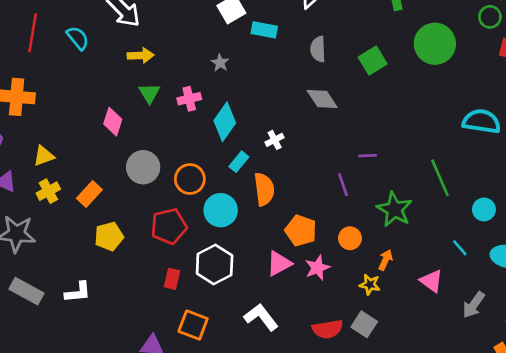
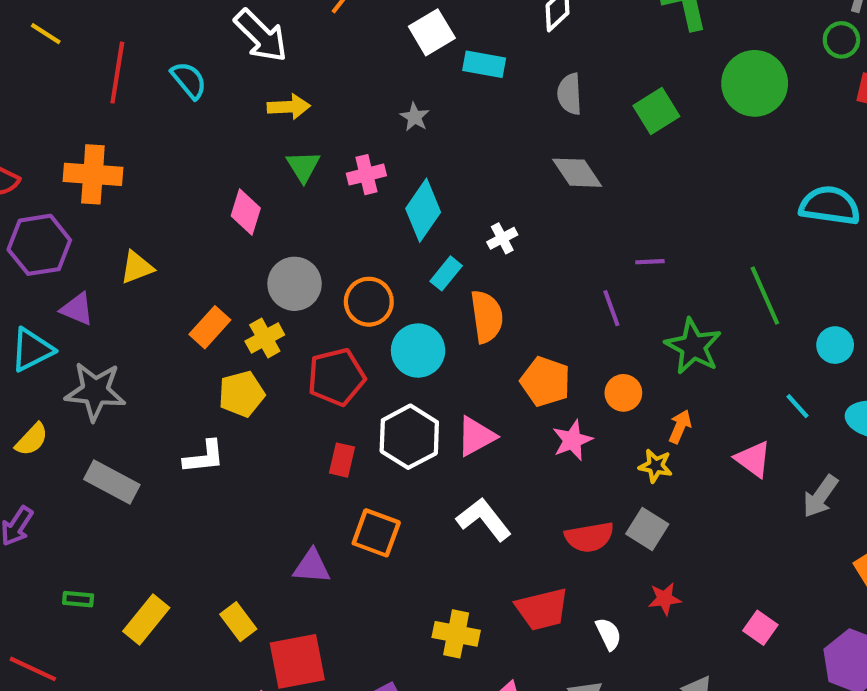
yellow cross: (48, 191) -> (265, 338), moved
pink triangle: (279, 263) -> (476, 436), moved
white L-shape: (78, 292) -> (204, 457), moved

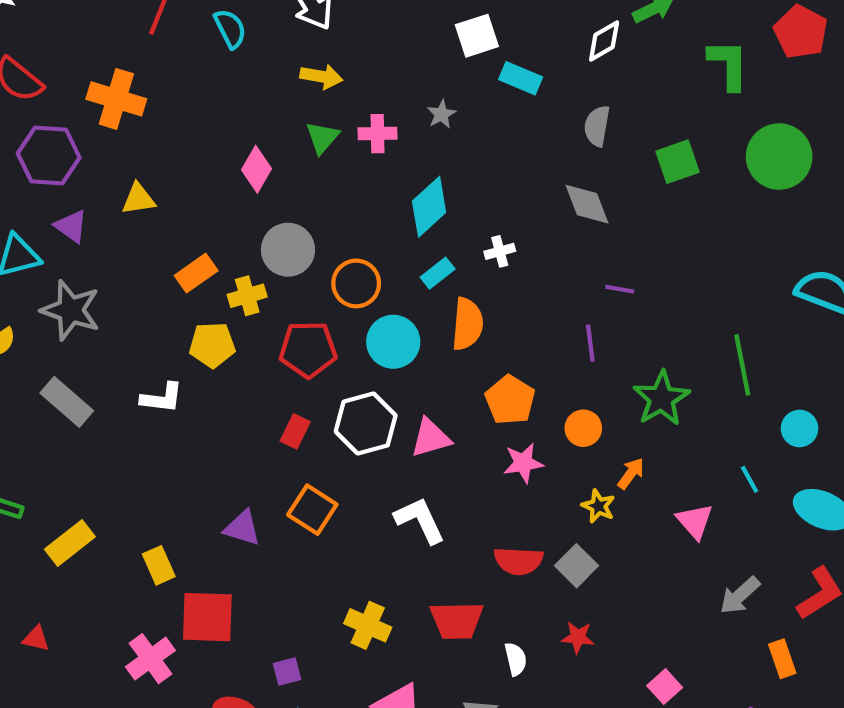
pink cross: (366, 175) -> (378, 134), moved
purple line: (650, 262) -> (620, 289), moved
gray arrow: (820, 496) -> (740, 595), moved

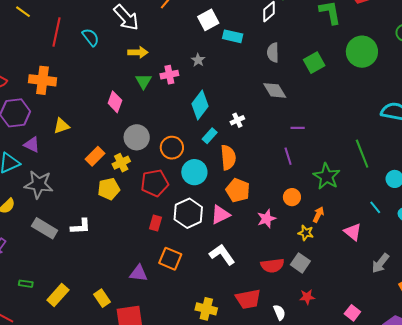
white L-shape: (162, 398) -> (81, 227), moved
orange pentagon: (510, 400) -> (238, 190), moved

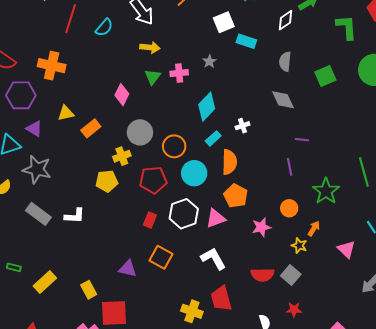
cyan semicircle: (91, 37) -> (104, 28), turned 72
orange rectangle: (95, 156) -> (91, 128), moved
red trapezoid: (248, 299) -> (221, 299), moved, turned 80

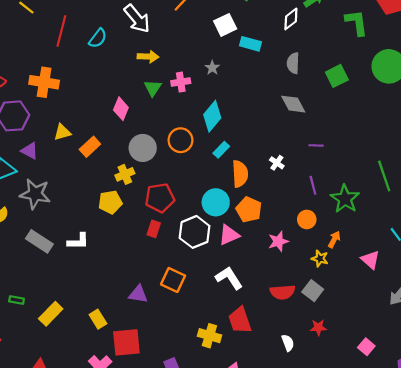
white cross: (242, 126) -> (277, 163), moved, turned -32
orange circle: (174, 146) -> (181, 140), moved
purple line: (290, 167) -> (313, 185), moved
cyan circle: (194, 173) -> (216, 202), moved
red rectangle: (150, 220) -> (154, 229), moved

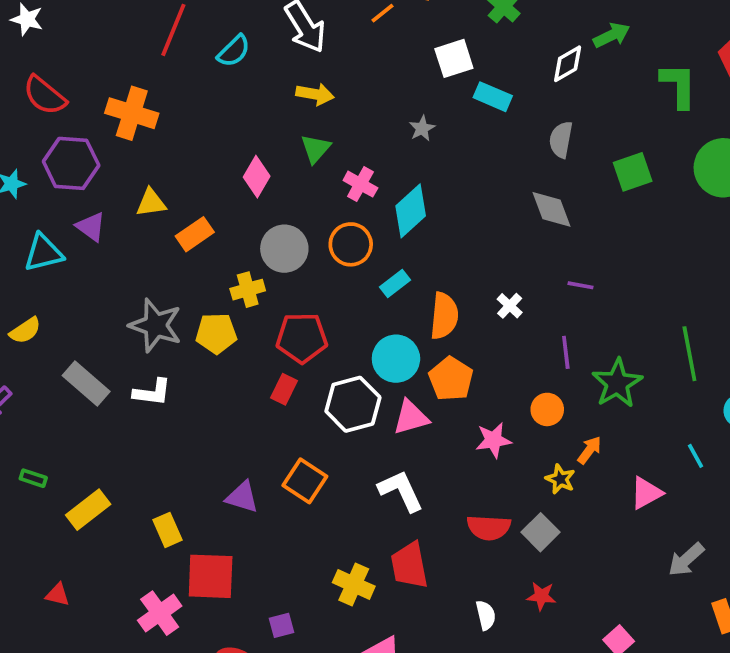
pink cross: (181, 82) -> (360, 184), moved, turned 30
cyan rectangle: (221, 150) -> (395, 283), moved
gray star: (35, 194) -> (156, 325), moved
pink triangle: (370, 260) -> (646, 493), turned 42

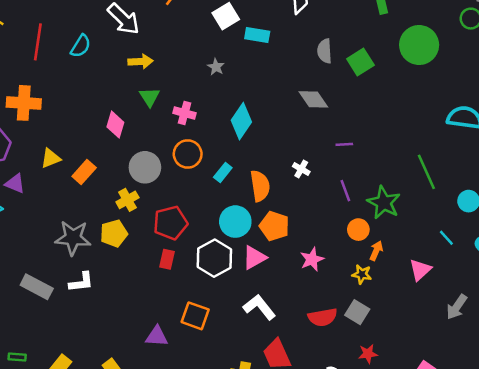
gray semicircle: (561, 140) -> (325, 51), moved
cyan diamond: (411, 211) -> (241, 121), moved
orange circle: (547, 409) -> (358, 230), moved

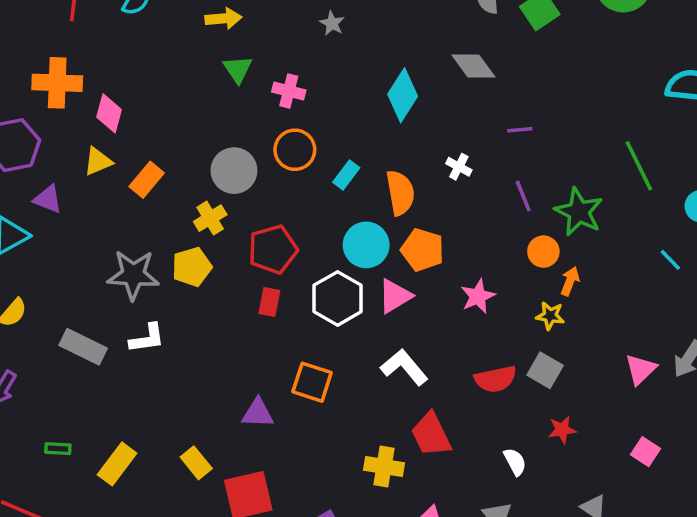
cyan diamond: (241, 121) -> (403, 95), moved
pink diamond: (115, 125) -> (109, 113), moved
pink triangle: (420, 270) -> (640, 369), moved

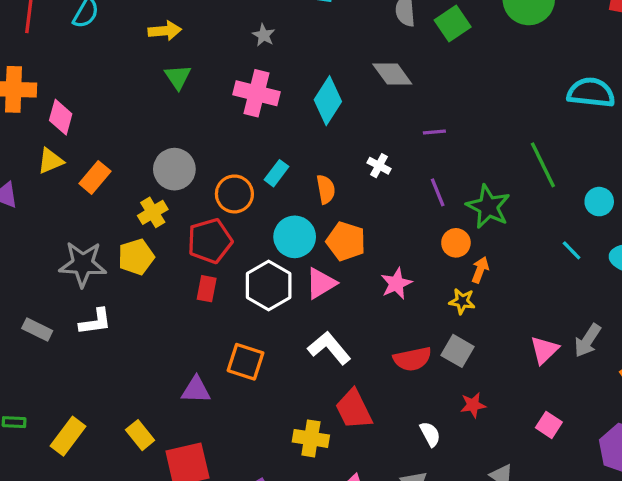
pink cross: (289, 91) -> (257, 93), moved, size x1.5
orange circle: (295, 150) -> (234, 194), moved
orange semicircle: (400, 193) -> (326, 189), size x0.7
gray rectangle: (83, 347) -> (37, 329), size x0.7

